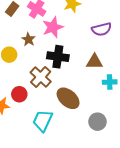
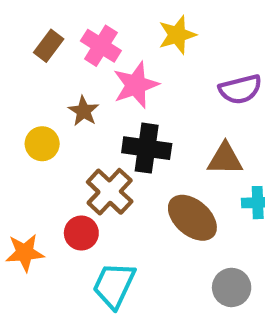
red circle: (19, 94) -> (81, 233), moved
brown ellipse: (68, 98) -> (192, 218), moved

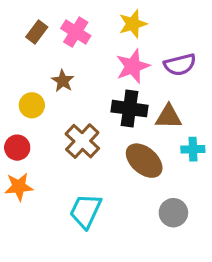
pink star: (136, 85) -> (133, 66), moved
black cross: (147, 148) -> (129, 109), moved
red circle: (81, 233) -> (17, 148), moved

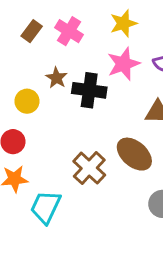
black cross: (129, 109) -> (89, 90), moved
brown cross: (82, 141) -> (89, 168), moved
cyan trapezoid: (86, 211) -> (46, 207), moved

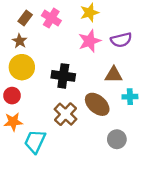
brown star: (57, 78) -> (20, 41), moved
black cross: (89, 90) -> (63, 76), moved
yellow circle: (27, 101) -> (22, 67), size x1.5

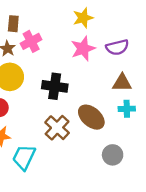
brown rectangle: (25, 18) -> (13, 24), turned -32
pink cross: (51, 18) -> (31, 41), moved, turned 30
brown triangle: (114, 75) -> (122, 83), moved

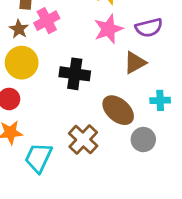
brown triangle: (122, 83) -> (135, 63), moved, turned -30
brown cross: (57, 128) -> (83, 140), moved
gray circle: (113, 155) -> (143, 140), moved

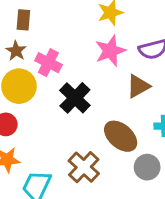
pink cross: (47, 21) -> (48, 63), moved, turned -35
black cross: (75, 74) -> (75, 98), turned 36

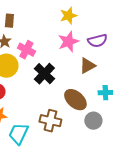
brown cross: (84, 167) -> (50, 121), turned -30

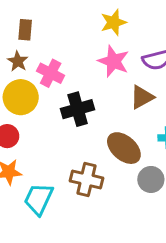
pink star: (68, 42) -> (113, 61), turned -30
black cross: (44, 74) -> (78, 109), turned 30

